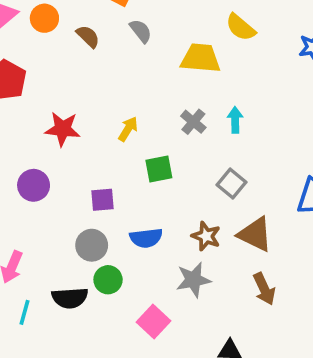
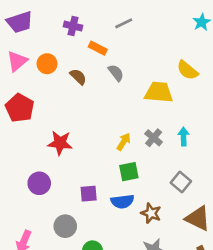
yellow arrow: (128, 129) -> (124, 142), moved
brown star: (206, 236) -> (151, 213), moved
blue semicircle: (146, 238) -> (122, 201), moved
gray circle: (92, 245) -> (65, 226), moved

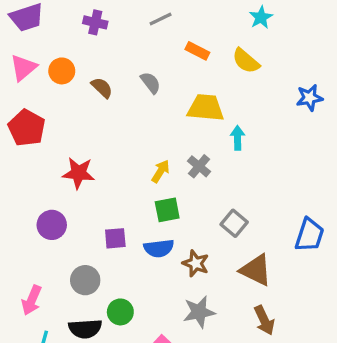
orange rectangle: (98, 48) -> (197, 51), moved
yellow semicircle: (187, 70) -> (246, 61), moved
cyan arrow: (183, 136) -> (238, 138), moved

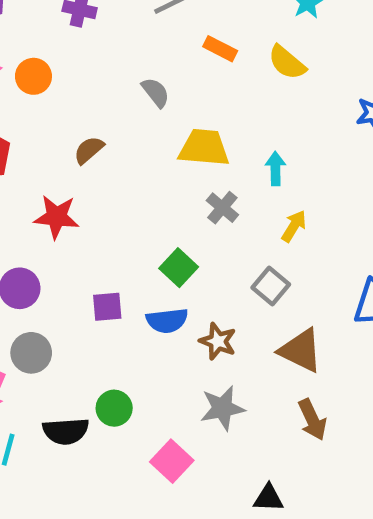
brown semicircle: (102, 88) -> (89, 150), moved, turned -85
yellow trapezoid: (206, 108) -> (204, 148), moved
yellow arrow: (161, 171) -> (294, 226), moved
green square: (167, 210) -> (179, 268), turned -36
gray circle: (85, 280) -> (31, 353), moved

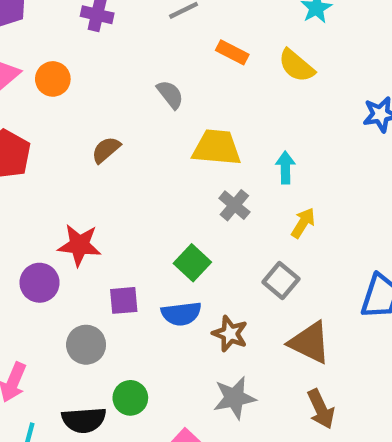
red star: (57, 217) -> (79, 245), moved
gray circle: (31, 353) -> (86, 345), moved

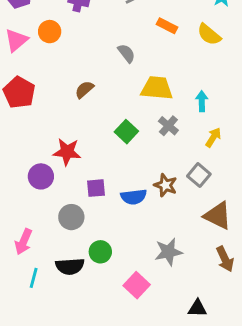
orange circle: (53, 79) -> (50, 32), moved
green square: (192, 263) -> (126, 132), moved
brown star: (230, 334) -> (166, 185), moved

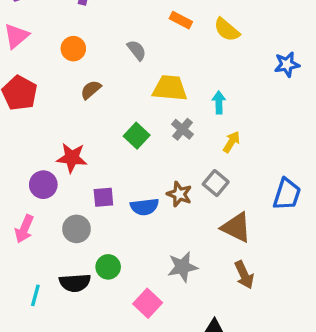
orange circle: (50, 32) -> (73, 49), moved
pink arrow: (24, 242) -> (24, 229), moved

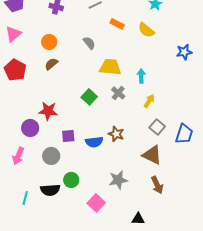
brown semicircle: (91, 90) -> (51, 64), moved
gray square: (216, 183) -> (157, 127), moved

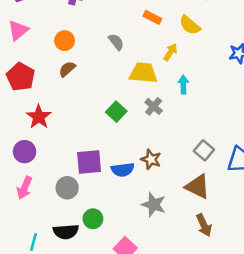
yellow arrow: (149, 101) -> (170, 52), moved
red star: (48, 111) -> (39, 117), moved, turned 30
purple circle: (30, 128) -> (25, 152), moved
purple square: (68, 136) -> (89, 162), size x1.5
gray star: (118, 180) -> (154, 205), moved, turned 30

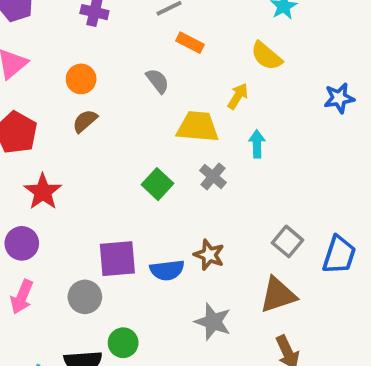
orange rectangle: (152, 17) -> (190, 43), moved
brown triangle: (198, 186) -> (278, 295), turned -44

